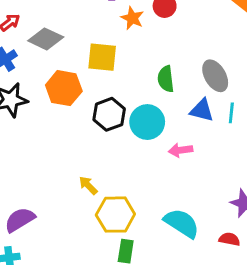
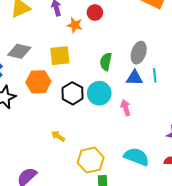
gray ellipse: (215, 76) -> (139, 53), turned 60
green semicircle: (166, 79) -> (106, 62), turned 30
pink arrow: (181, 150) -> (126, 108), turned 91
yellow arrow: (88, 185) -> (58, 136), moved

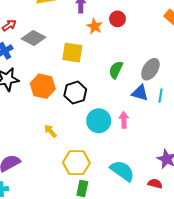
orange hexagon: (38, 82) -> (43, 86), moved
cyan circle: (99, 93) -> (99, 121), moved

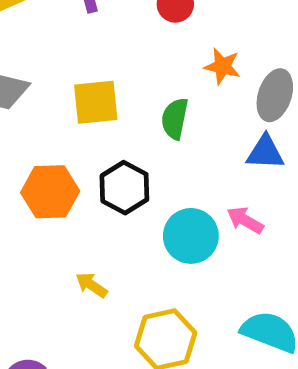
orange star: (95, 26) -> (222, 66), moved
green semicircle: (116, 70) -> (175, 119), moved
pink arrow: (124, 120) -> (245, 220), turned -42

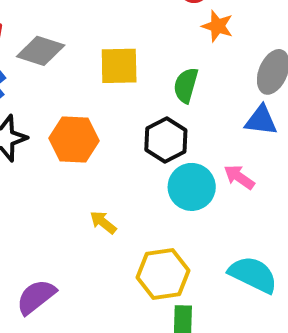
orange star: (222, 66) -> (217, 26), moved
black hexagon: (124, 188) -> (166, 140), moved

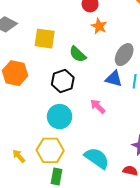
green semicircle: (186, 85) -> (78, 54), turned -72
cyan circle: (192, 187) -> (60, 117), moved
yellow arrow: (103, 222) -> (19, 156), moved

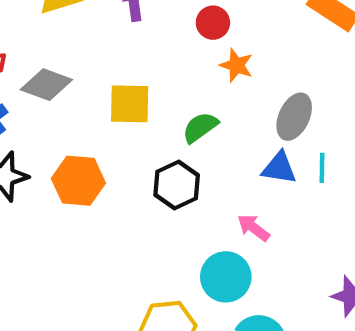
green semicircle: (78, 54) -> (200, 127), turned 108
cyan circle: (60, 117) -> (226, 277), moved

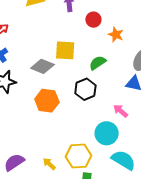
red circle: (213, 23) -> (93, 20), moved
gray diamond: (46, 85) -> (42, 66), moved
orange hexagon: (78, 181) -> (47, 101), moved

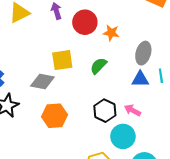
red circle: (93, 20) -> (85, 22), size x1.5
black hexagon: (85, 89) -> (105, 111), moved

